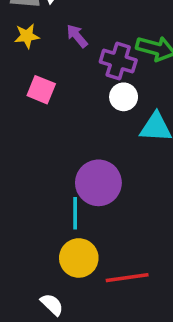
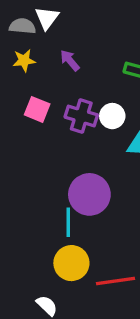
purple cross: (118, 61) -> (81, 116), moved

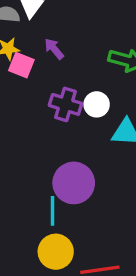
pink square: (37, 109) -> (21, 65), moved

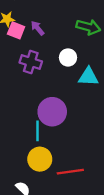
purple arrow: (54, 49) -> (38, 28), moved
purple cross: (66, 104) -> (31, 62), moved

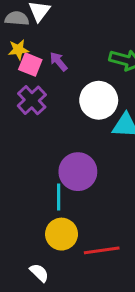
white circle: (68, 57) -> (99, 100), size x1.6
purple cross: (31, 62) -> (32, 100), moved, turned 30

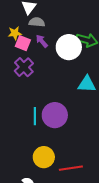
gray semicircle: (17, 18) -> (37, 22), moved
white circle: (99, 100) -> (69, 47), moved
cyan line: (59, 197) -> (35, 116), moved

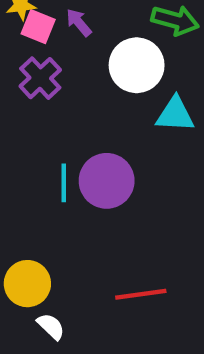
white circle: (69, 47) -> (137, 65), moved
yellow circle: (44, 157) -> (27, 284), moved

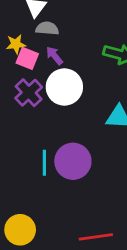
white circle: (137, 65) -> (64, 87), moved

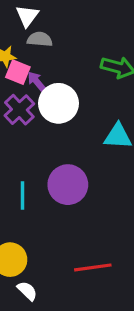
purple arrow: (54, 56) -> (37, 81), moved
cyan line: (44, 163) -> (23, 196), moved

